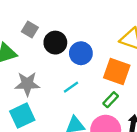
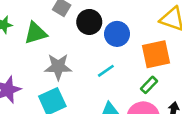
orange square: (117, 72) -> (156, 54), turned -32

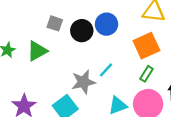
blue circle: (117, 34) -> (107, 24), moved
gray star: (58, 67) -> (83, 82), moved

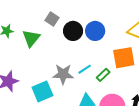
green triangle: (37, 51) -> (31, 38), turned -36
green rectangle: (146, 74) -> (103, 75), moved

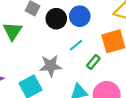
cyan line: (85, 69) -> (76, 45), moved

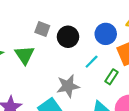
blue circle: (80, 16) -> (106, 34), moved

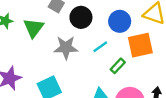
gray star: (68, 86) -> (66, 48), moved

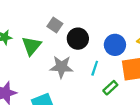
cyan line: (100, 47) -> (95, 68), turned -40

